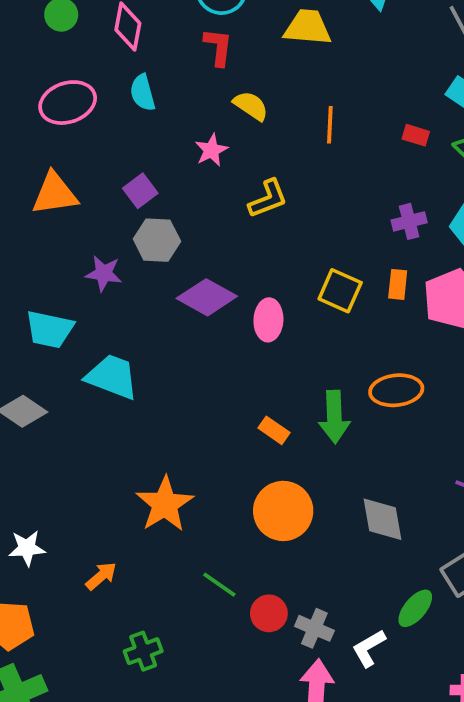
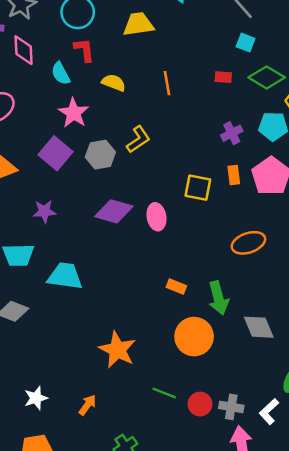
cyan semicircle: (143, 93) -> (61, 73), moved
pink star: (211, 150) -> (74, 113), moved, size x1.4
purple square: (140, 191) -> (56, 153), size x1.5
gray hexagon: (157, 240) -> (100, 155), moved
green arrow: (334, 417) -> (218, 298), moved

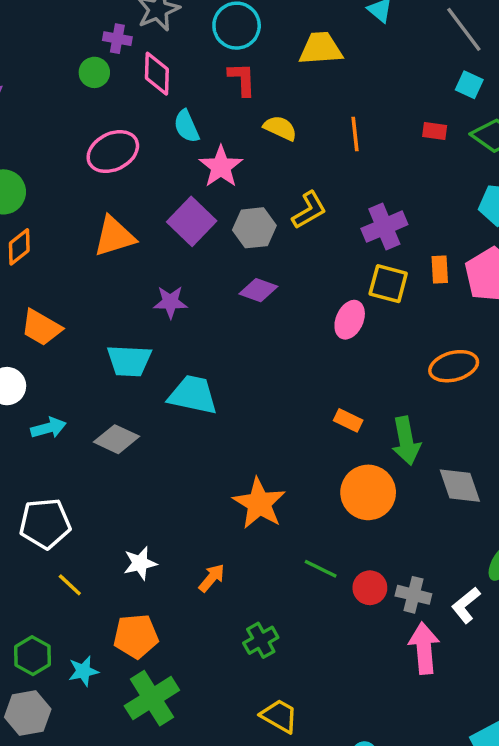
cyan semicircle: (61, 73) -> (186, 126), moved
purple cross: (232, 133) -> (384, 227), moved, size x1.4
purple diamond: (114, 211) -> (258, 290), moved, size x0.7
pink ellipse: (156, 217) -> (350, 320), moved, turned 30

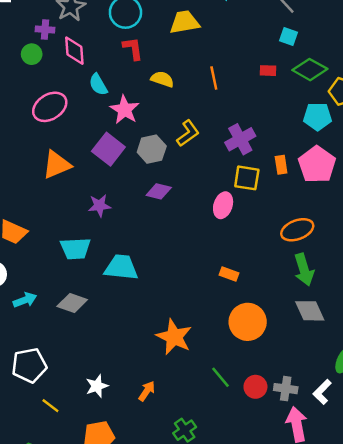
green arrow: (406, 441) -> (304, 270), moved
green line: (321, 569) -> (221, 377), turned 30

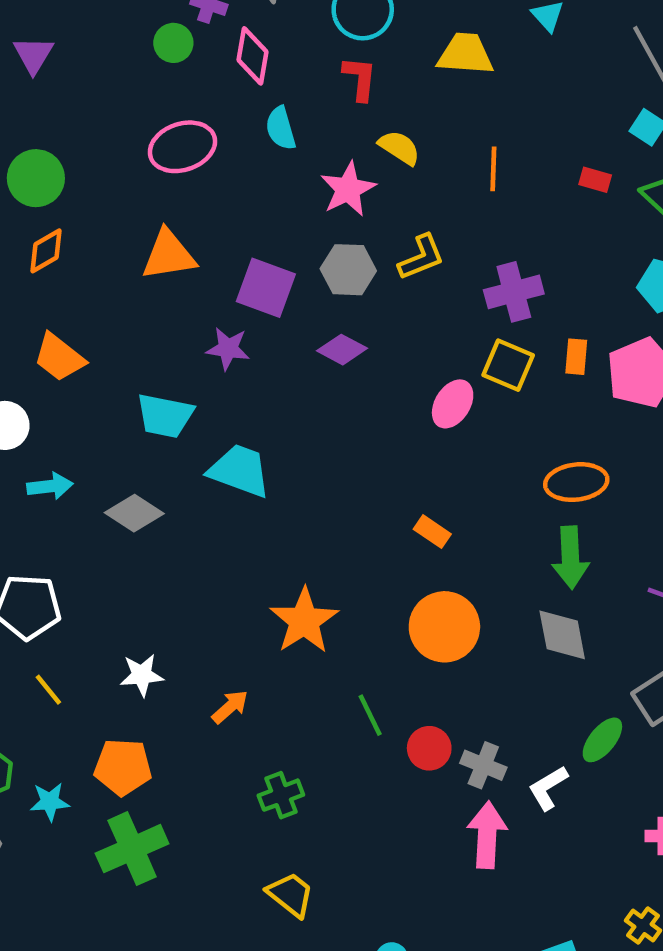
pink star: (125, 110) -> (348, 189), moved
purple square: (108, 149) -> (266, 288), moved, turned -32

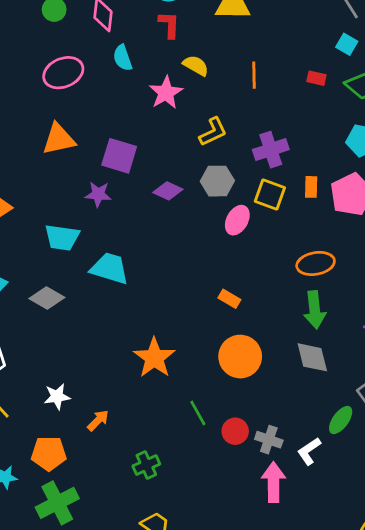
gray hexagon: (348, 270) -> (217, 181), moved
orange arrow: (230, 707) -> (98, 420), moved

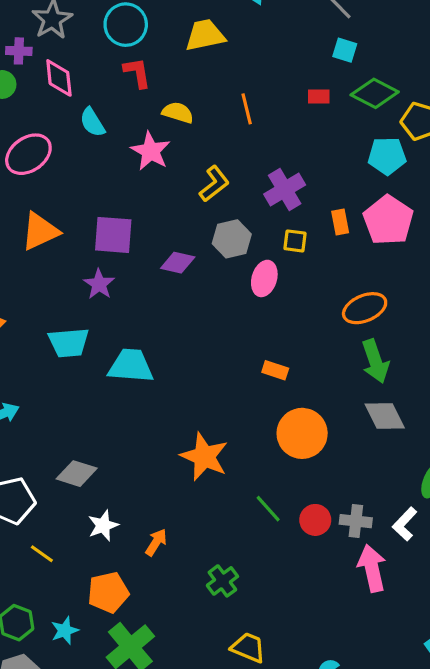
purple star: (98, 194) -> (99, 284), turned -30
yellow square: (270, 194) -> (295, 241), size x0.7
gray diamond: (47, 298) -> (77, 474), moved

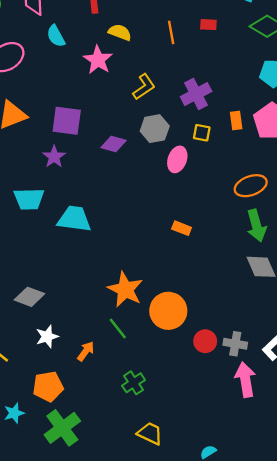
red rectangle: (319, 97) -> (208, 25), moved
orange circle: (302, 433) -> (168, 311), moved
green line: (268, 509) -> (118, 328), moved

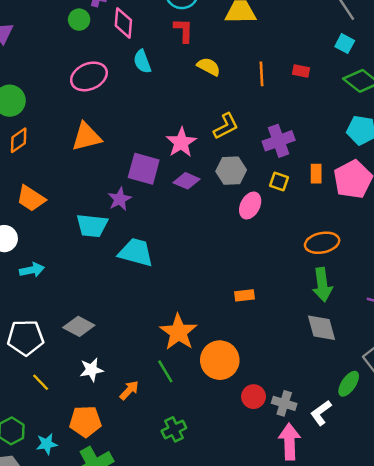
pink star: (98, 60) -> (181, 142), moved
purple square: (67, 121) -> (144, 169), moved
purple star: (54, 157) -> (120, 199), moved
orange rectangle: (182, 228) -> (245, 295), moved, turned -36

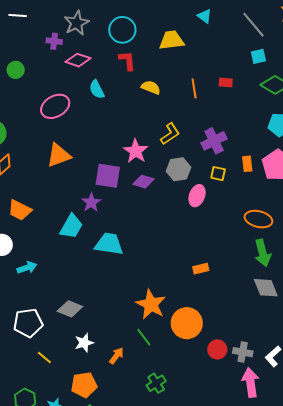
green circle: (79, 20) -> (16, 70), moved
pink diamond: (123, 23) -> (78, 60), turned -70
cyan square: (345, 44) -> (258, 56), turned -35
cyan trapezoid: (92, 226) -> (71, 226), turned -60
orange ellipse: (322, 243) -> (258, 219), turned 32

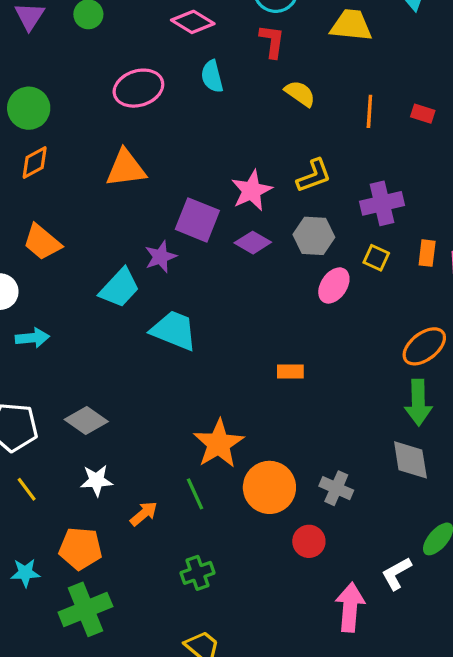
orange ellipse: (258, 219) -> (424, 346), turned -64
orange rectangle: (201, 269) -> (290, 372), moved
gray cross: (243, 352) -> (336, 488), moved

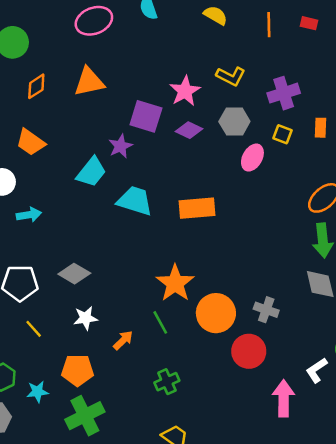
orange diamond: (35, 163) -> (36, 86), moved
yellow L-shape: (314, 176) -> (231, 76), turned 52
orange rectangle: (290, 372) -> (197, 208), moved, size x1.8
red circle: (309, 541) -> (249, 351), size x1.4

